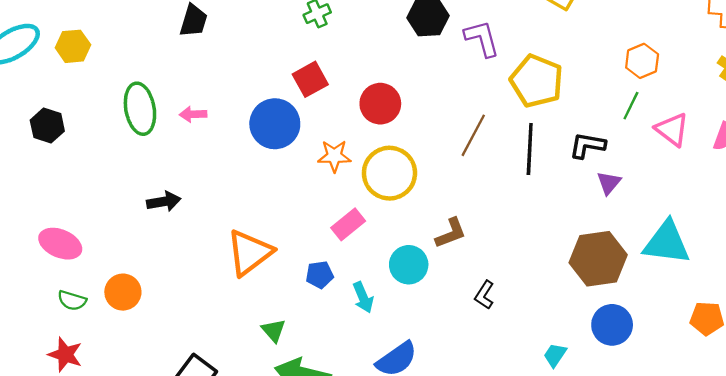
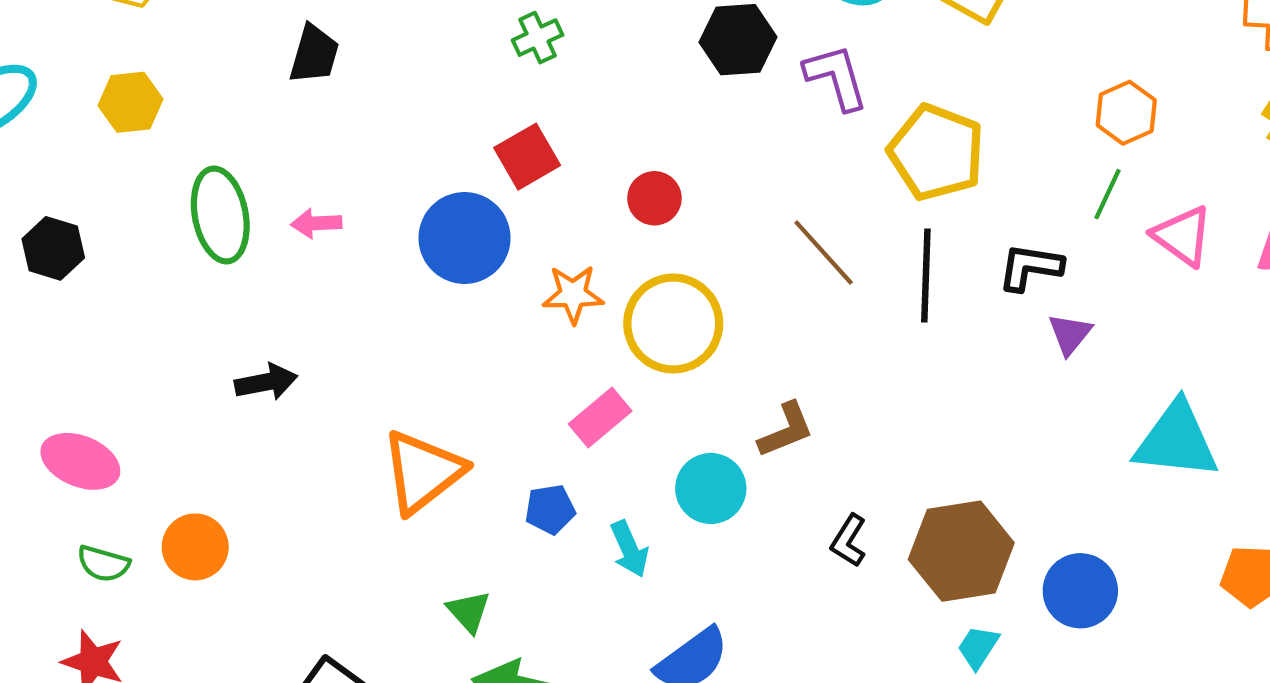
yellow hexagon: (73, 46) -> (130, 102), moved
red circle: (380, 104) -> (654, 198), size x0.7
brown line: (473, 135) -> (824, 253), turned -69
brown hexagon: (598, 259) -> (961, 551), moved

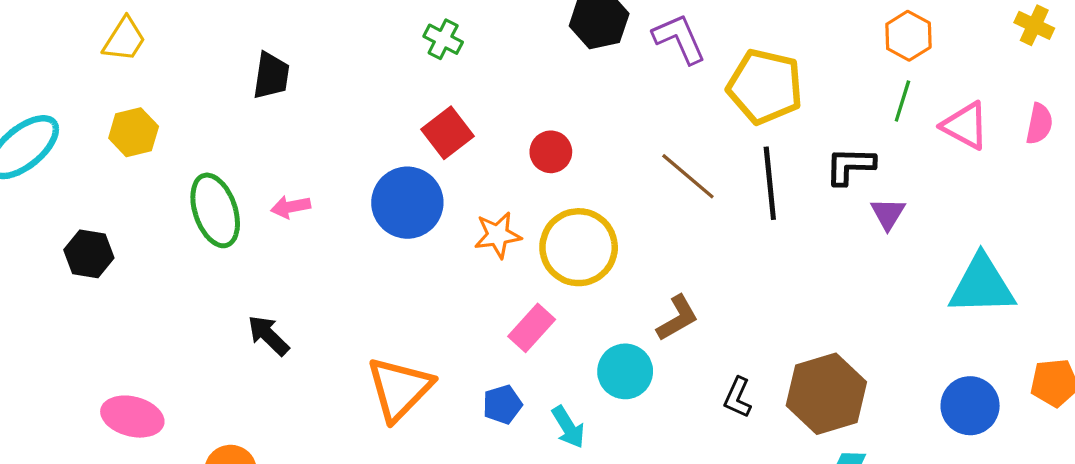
green cross: (538, 38) -> (443, 39), turned -30
black arrow: (266, 382) -> (268, 335), turned -117
blue circle: (1080, 591) -> (970, 406), moved

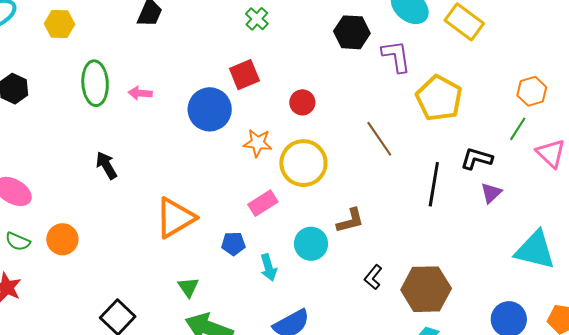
black line: (770, 183) -> (434, 184), moved

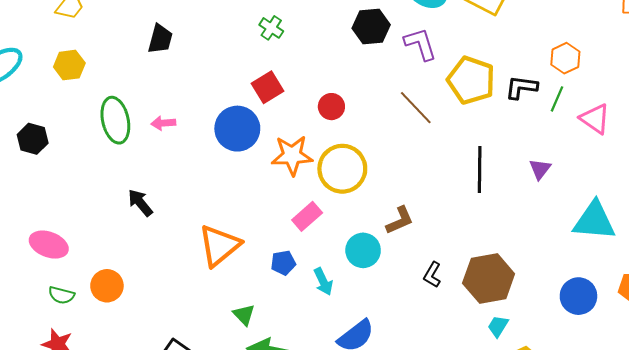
brown line: (379, 139) -> (416, 108), moved
orange star: (258, 143) -> (292, 155), size x1.4
black L-shape: (477, 159) -> (521, 87), moved

